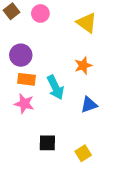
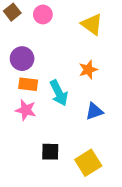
yellow square: (83, 153) -> (88, 163), size x1.5

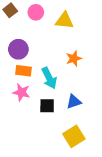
yellow triangle: (92, 24) -> (65, 21), moved, turned -30
blue triangle: (94, 111) -> (74, 102), moved
black square: (50, 152) -> (47, 106), moved

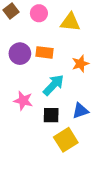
orange rectangle: (24, 71) -> (45, 52), moved
cyan arrow: (49, 78) -> (53, 85), turned -110
yellow square: (74, 136) -> (66, 140), moved

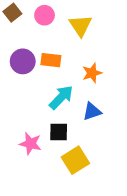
yellow triangle: (70, 22) -> (80, 25), turned 50
pink star: (23, 101) -> (30, 144), moved
blue triangle: (80, 111) -> (92, 111), moved

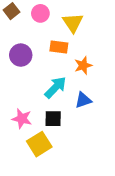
orange rectangle: (51, 60) -> (59, 47), moved
pink star: (30, 144) -> (22, 119), moved
yellow square: (75, 160) -> (39, 144), moved

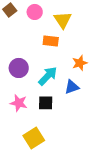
purple circle: (21, 55) -> (19, 68), moved
orange star: (83, 65) -> (80, 63), moved
yellow square: (39, 144) -> (34, 138), moved

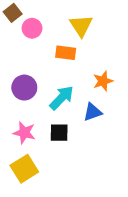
pink circle: (35, 12) -> (32, 28), moved
yellow square: (34, 138) -> (24, 169), moved

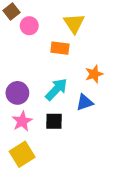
purple circle: (24, 88) -> (17, 93), moved
pink star: (24, 133) -> (22, 121), turned 30

